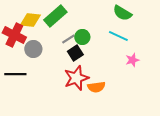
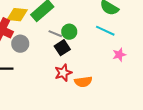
gray line: (68, 39) -> (55, 34), turned 56
red star: (76, 78) -> (63, 73), size x0.7

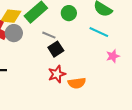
green circle: (69, 32) -> (69, 13), moved
gray circle: (20, 44) -> (14, 33), moved

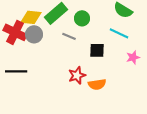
green circle: (69, 13) -> (82, 18), moved
black square: (56, 49) -> (97, 50), moved, turned 35

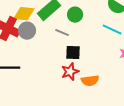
black square: (97, 50) -> (73, 53), moved

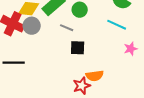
red star: (70, 72) -> (82, 86), moved

